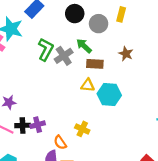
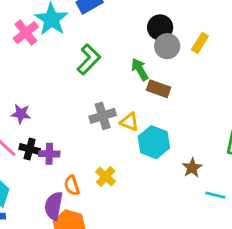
black circle: (75, 14) -> (160, 27), moved
brown star: (126, 54) -> (192, 168), moved
gray cross: (64, 56) -> (103, 116), moved
brown rectangle: (95, 64) -> (159, 89), moved

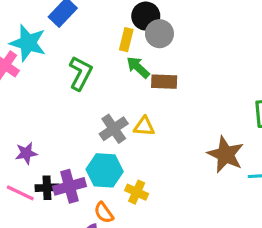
yellow rectangle: (200, 43) -> (126, 40), moved
cyan hexagon: (154, 142) -> (105, 170), moved
purple cross: (49, 154) -> (69, 186), size x1.4
brown star: (192, 168) -> (226, 154), size x1.6

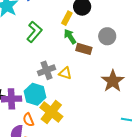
gray circle: (159, 34) -> (107, 36), moved
brown star: (226, 154) -> (113, 81), moved
yellow cross: (137, 192) -> (51, 112), size x1.6

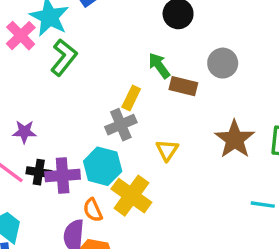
yellow rectangle: (67, 18) -> (131, 98), moved
green L-shape: (34, 32) -> (64, 57), moved
yellow triangle: (65, 73) -> (167, 150), moved, turned 48

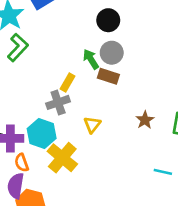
gray circle: (223, 63) -> (112, 53), moved
brown star: (235, 139) -> (145, 120), size x0.6
orange semicircle: (93, 210) -> (22, 163), moved

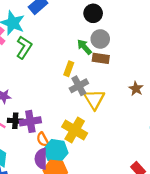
gray cross: (58, 102) -> (79, 86), moved
yellow triangle: (92, 125) -> (94, 99), size x1.5
cyan hexagon: (42, 134) -> (56, 151), moved

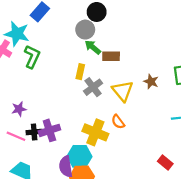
gray circle: (100, 39) -> (85, 30), moved
yellow triangle: (94, 99) -> (123, 91), moved
orange semicircle: (43, 139) -> (118, 122), moved

